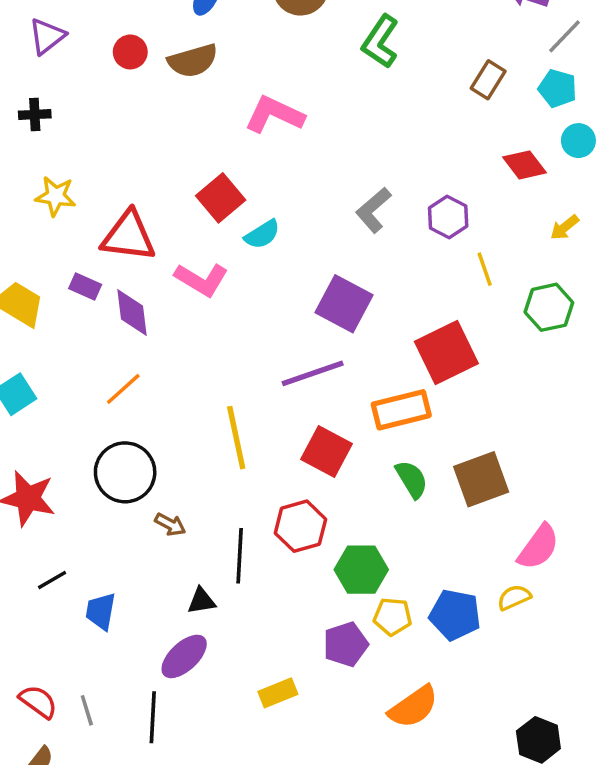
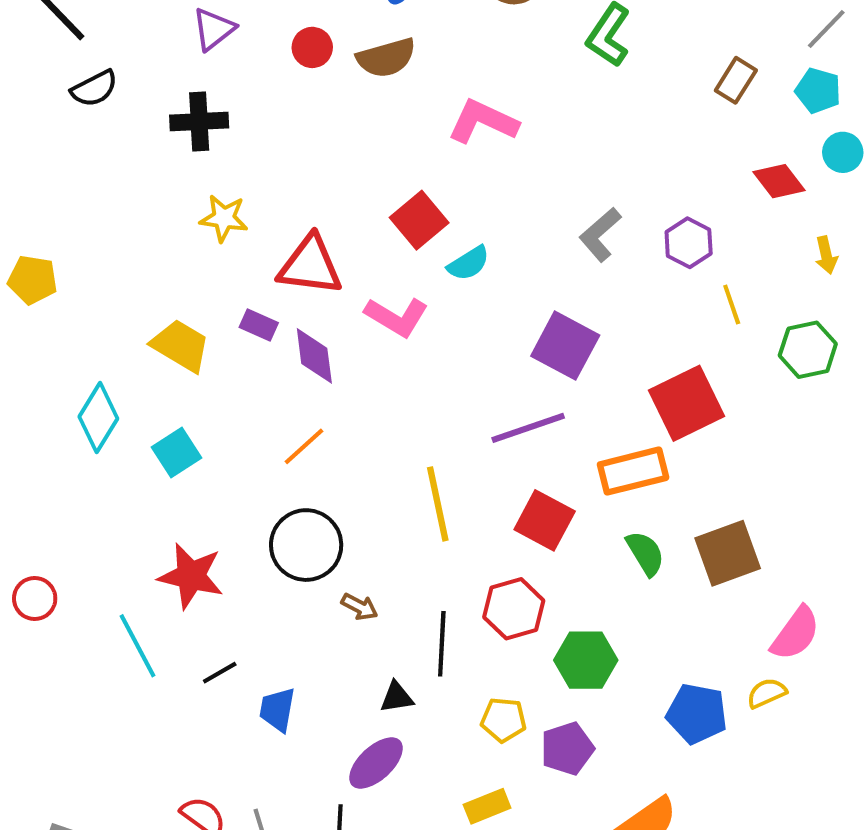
black cross: (35, 115) -> (199, 121), size x1.5
yellow arrow: (565, 227) -> (826, 255), turned -64
yellow pentagon: (393, 617) -> (503, 720), moved

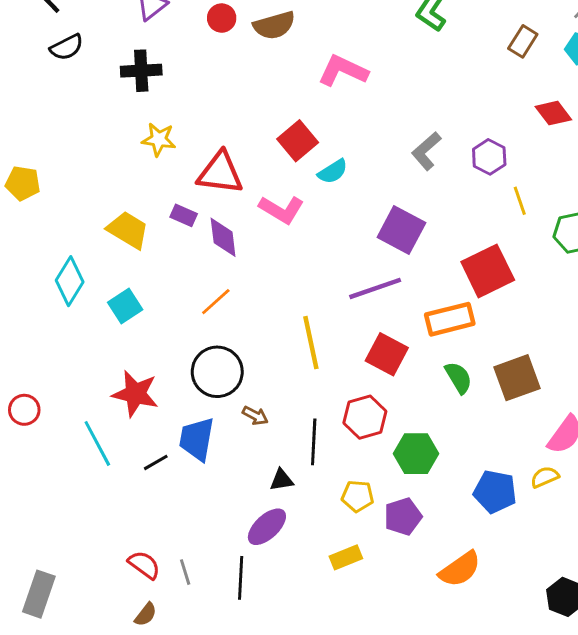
blue trapezoid: (277, 710) -> (197, 439), moved, size x1.4

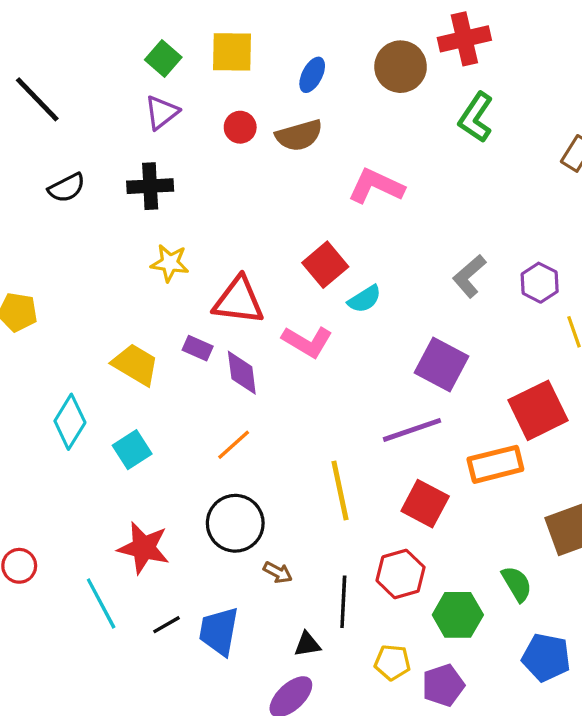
black semicircle: (67, 47) -> (67, 188), moved
green semicircle: (458, 378) -> (517, 584), moved
blue trapezoid: (197, 439) -> (219, 631), moved

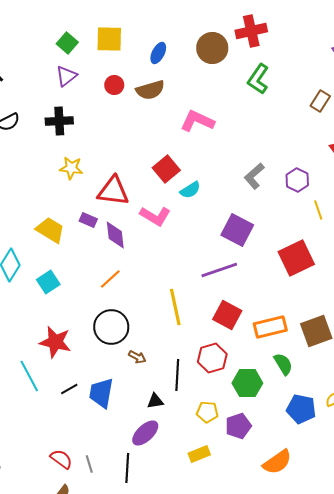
orange rectangle: (495, 464) -> (270, 327), moved

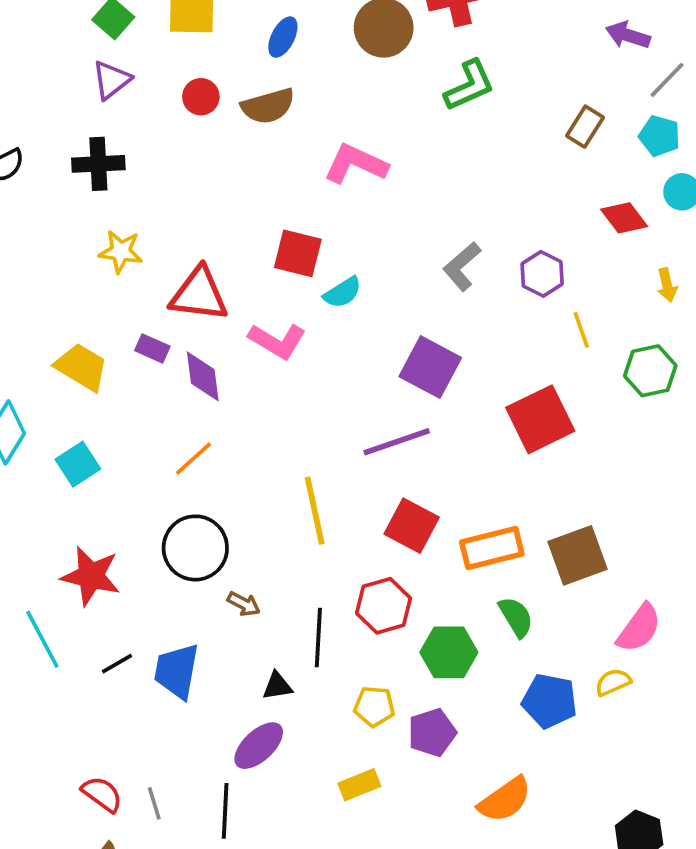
green L-shape: (258, 79) -> (469, 86), turned -148
red square: (166, 169) -> (298, 253), turned -36

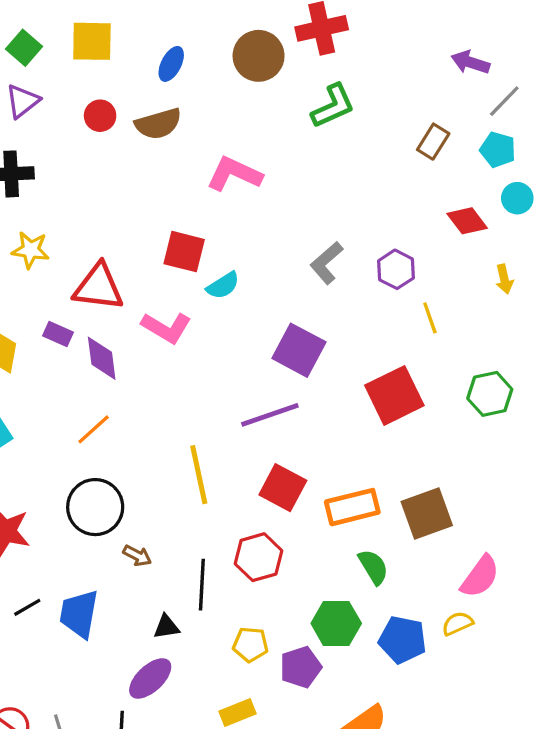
green hexagon: (650, 371) -> (490, 394), moved
green hexagon: (449, 652) -> (336, 623), moved

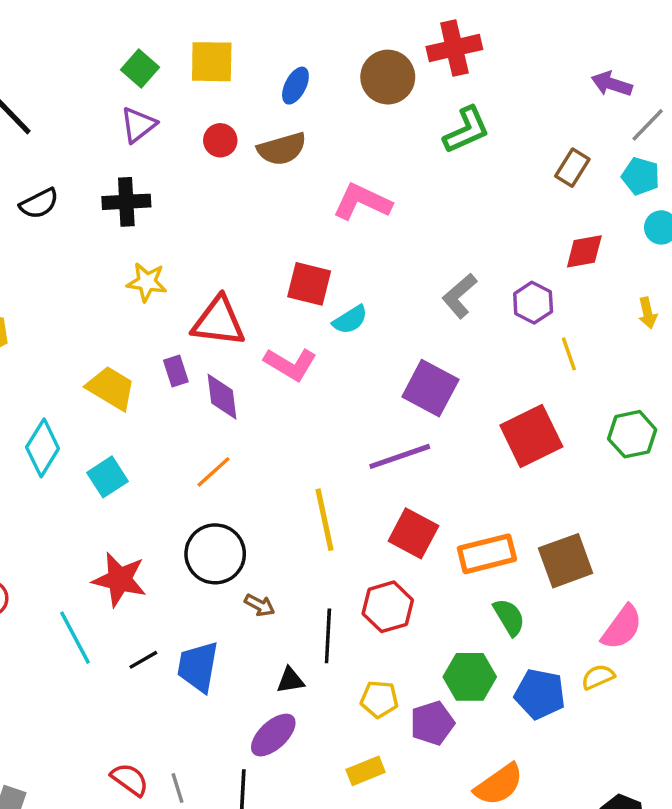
red diamond: (467, 221) -> (584, 251), moved, turned -63
purple rectangle: (58, 334) -> (176, 371), turned 48

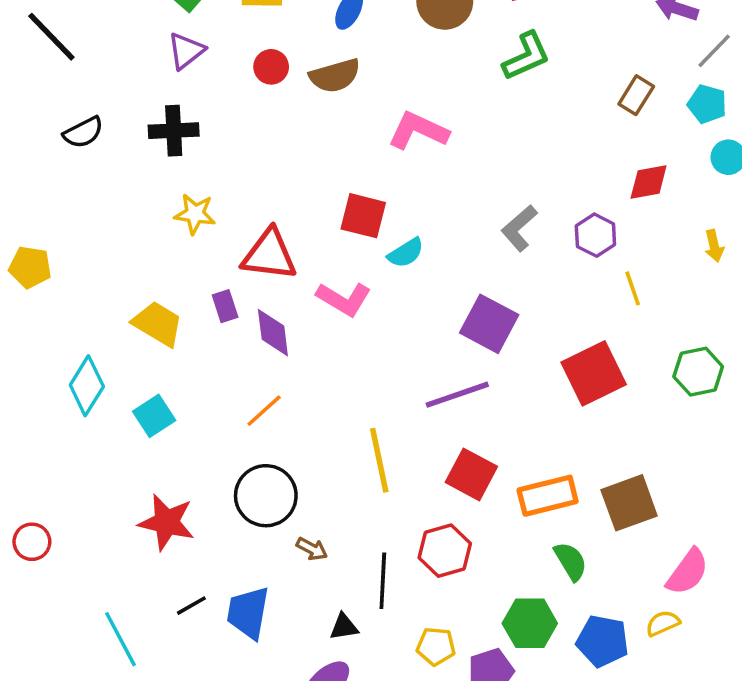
cyan line: (75, 638) -> (120, 639), moved

